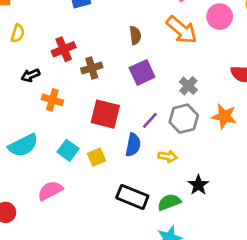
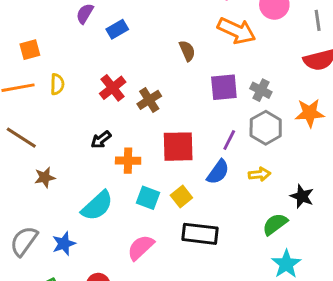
purple square: (142, 72) -> (224, 87), moved, turned 35
black arrow: (30, 75) -> (101, 140), moved
orange cross: (52, 100) -> (128, 161), moved
blue semicircle: (133, 145) -> (218, 172), turned 40
black rectangle: (132, 197) -> (200, 234), moved

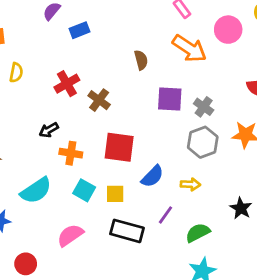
brown cross: (149, 100) -> (99, 100), turned -30
purple line: (229, 140) -> (166, 215), moved
yellow square: (181, 196) -> (115, 194), turned 30
black star: (302, 196) -> (241, 208), moved

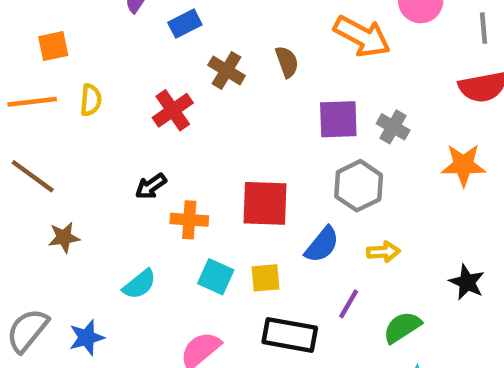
brown cross: (99, 100) -> (227, 70), moved
gray hexagon: (203, 142) -> (359, 186), moved
cyan semicircle: (36, 191) -> (139, 284), size x0.7

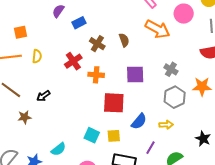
purple square: (338, 119) -> (135, 74), moved
black arrow: (151, 186) -> (43, 96), moved
gray hexagon: (359, 186) -> (175, 97), moved
orange cross: (189, 220) -> (96, 75), moved
cyan semicircle: (139, 284) -> (58, 149), moved

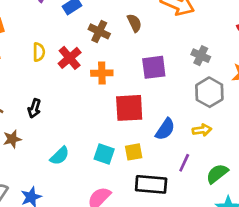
yellow semicircle: (37, 56) -> (39, 52), moved
black arrow: (43, 96) -> (34, 108), turned -32
cyan semicircle: (58, 149) -> (60, 156), moved

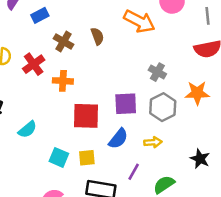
purple square: (154, 67) -> (126, 104), moved
cyan semicircle: (60, 156) -> (27, 129), moved

